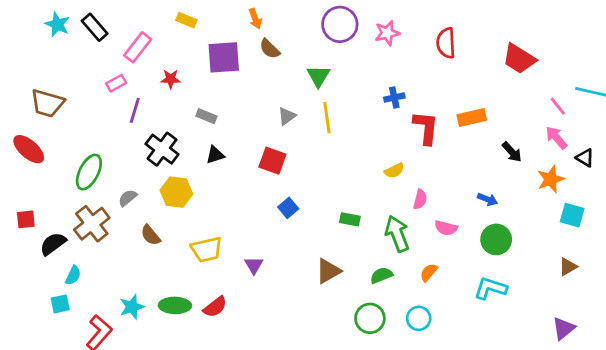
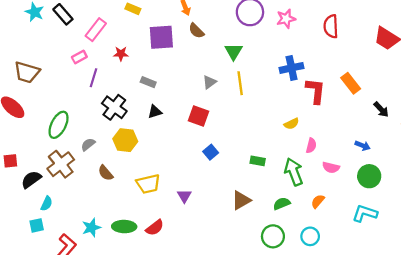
blue cross: (394, 98) -> (292, 68), size x1.5
orange rectangle: (472, 118) -> (351, 83), turned 65

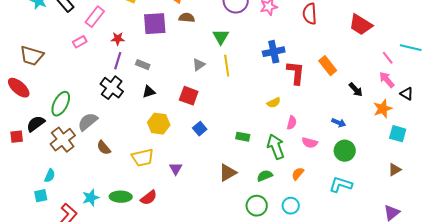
brown semicircle: (196, 31) -> (187, 18), turned 140
purple line: (94, 78) -> (118, 61), moved
yellow hexagon: (125, 140) -> (159, 124), moved
gray semicircle: (88, 144) -> (88, 122), size x1.5
black semicircle: (31, 179) -> (36, 124), moved

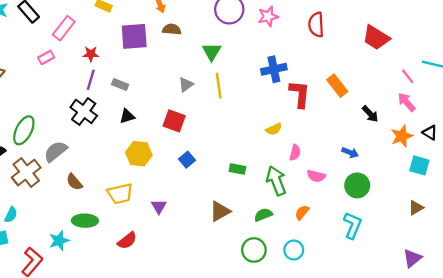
black triangle: (407, 94) -> (430, 133), moved
cyan L-shape: (341, 185) -> (352, 225), turned 95
green ellipse: (121, 197) -> (85, 221), moved

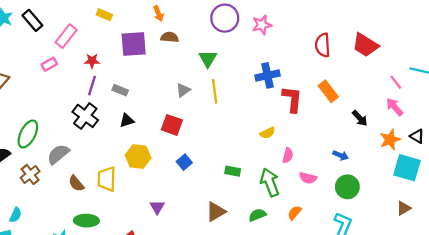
red semicircle: (316, 25) -> (323, 45), moved
cyan square: (419, 165) -> (407, 168), size x1.4
brown cross: (26, 173) -> (30, 174), size x0.7
yellow trapezoid: (120, 194) -> (107, 179), moved, turned 105

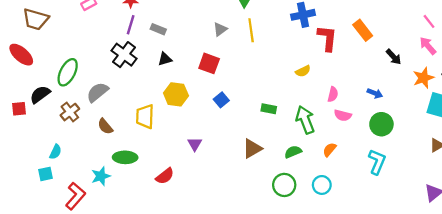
pink semicircle: (288, 155) -> (333, 94), moved
brown semicircle: (76, 183) -> (105, 126), moved

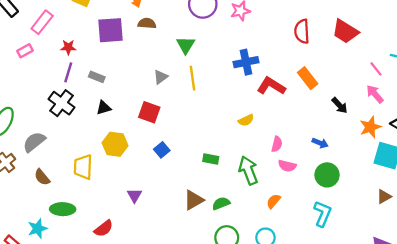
red L-shape: (327, 38) -> (271, 86), turned -64
green semicircle: (293, 152) -> (221, 203), moved

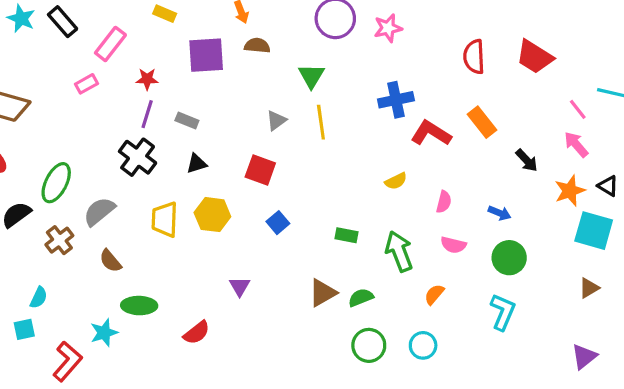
pink semicircle: (277, 144) -> (444, 202), moved
yellow trapezoid: (83, 167) -> (165, 219), moved

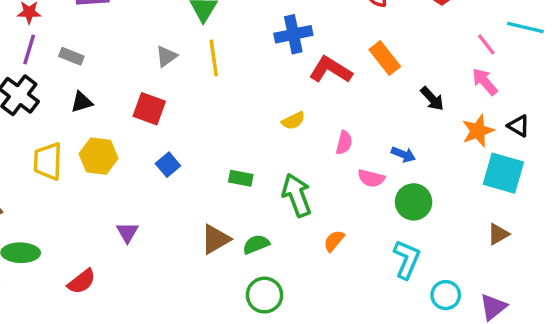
pink semicircle: (453, 245) -> (371, 178), moved
cyan circle: (423, 345) -> (446, 295), moved

